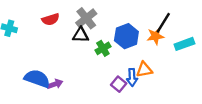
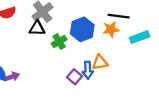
black line: (163, 23) -> (119, 16), turned 65

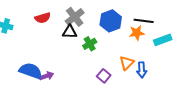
blue hexagon: (82, 29) -> (111, 21), moved
orange triangle: (100, 62) -> (127, 63), turned -35
blue arrow: (88, 70) -> (142, 70), moved

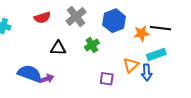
black line: (144, 21) -> (160, 28), moved
black triangle: (70, 32) -> (58, 48), moved
cyan rectangle: (163, 40) -> (156, 54), moved
purple square: (104, 76) -> (107, 79), turned -32

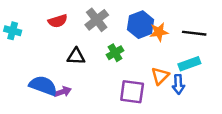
orange star: (141, 33) -> (159, 32), moved
purple square: (107, 79) -> (132, 92), size x1.5

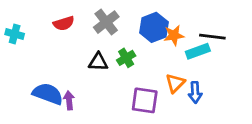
black triangle: (76, 56) -> (98, 62), moved
cyan rectangle: (189, 64) -> (198, 51), moved
purple arrow: (63, 92) -> (69, 100), turned -77

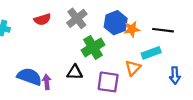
cyan rectangle: (198, 51) -> (151, 53), moved
green cross: (126, 58) -> (93, 47), size x1.5
black triangle: (98, 62) -> (75, 72), moved
blue arrow: (195, 92) -> (175, 75), moved

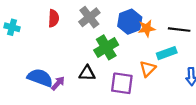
red semicircle: (42, 19) -> (54, 18), turned -70
purple arrow: (47, 82) -> (58, 83), turned 48

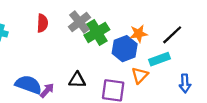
blue hexagon: (130, 22) -> (125, 49), moved
black line: (179, 30) -> (172, 35), turned -50
green cross: (106, 47) -> (97, 32), moved

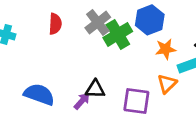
orange star: (139, 34) -> (166, 49), moved
blue hexagon: (125, 49) -> (150, 20), moved
purple arrow: (47, 90) -> (82, 101), moved

